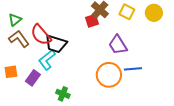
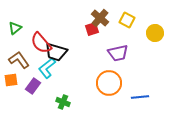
yellow circle: (154, 13) -> (155, 33), moved
brown L-shape: (19, 39) -> (19, 60), moved
purple trapezoid: (118, 45) -> (118, 53), turned -70
blue line: (133, 69) -> (140, 97), moved

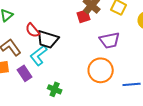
red semicircle: (41, 43) -> (33, 30), size x0.7
purple rectangle: (33, 86) -> (25, 73), turned -70

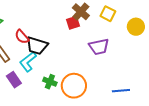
orange circle: (101, 70) -> (74, 86), moved
green cross: (55, 89) -> (50, 82), moved

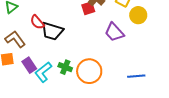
yellow circle: (136, 27) -> (138, 15), moved
purple trapezoid: (99, 47) -> (114, 32), turned 60
cyan L-shape: (28, 62) -> (43, 72), moved

